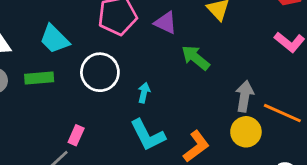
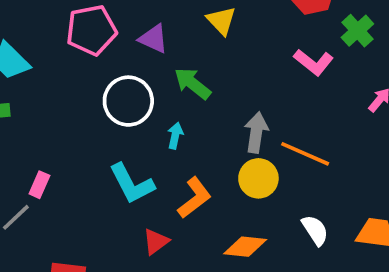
white circle: (100, 72) -> (128, 101), moved
cyan arrow: (144, 93) -> (175, 136), moved

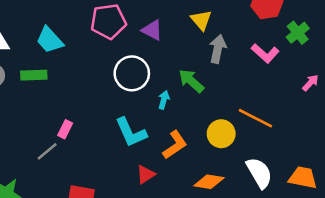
green arrow: (193, 83) -> (191, 81), moved
gray arrow: (256, 132) -> (218, 49), moved
white semicircle: (315, 230) -> (259, 173), size x1.4

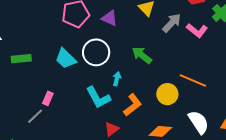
cyan trapezoid: (50, 40) -> (66, 59), moved
gray arrow: (218, 49) -> (172, 23), moved, turned 35
cyan arrow: (164, 100) -> (117, 79), moved

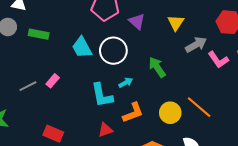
cyan arrow: (117, 79) -> (126, 83), turned 32
gray line: (35, 116) -> (28, 86), moved

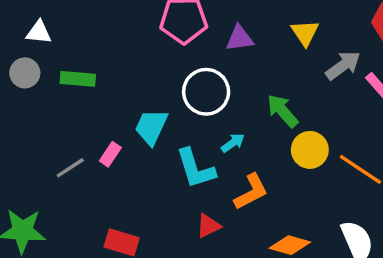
purple triangle: (137, 21) -> (239, 38), turned -42
cyan trapezoid: (82, 47) -> (151, 127), moved, turned 60
yellow circle: (170, 113) -> (310, 150), moved

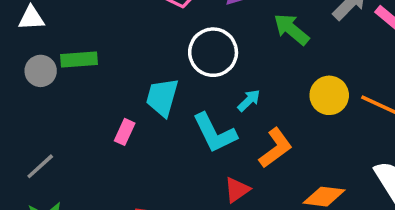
gray circle: (25, 73) -> (41, 71), moved
green arrow: (282, 111) -> (291, 29), moved
gray line: (70, 168) -> (40, 166), moved

